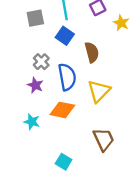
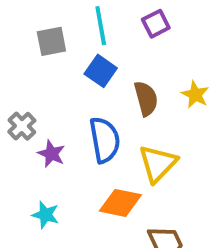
yellow star: (121, 23) -> (195, 95), moved
gray cross: (41, 62) -> (22, 126), moved
orange diamond: (62, 110) -> (120, 203), moved

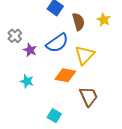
blue semicircle: (105, 140) -> (57, 43), turned 65

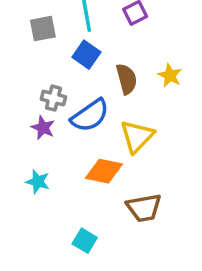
gray cross: (15, 36) -> (53, 98), moved, turned -32
brown trapezoid: (89, 96) -> (144, 208), turned 105

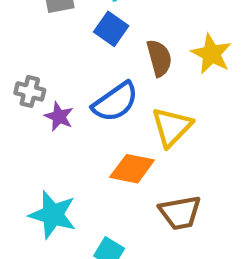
yellow star: (170, 75) -> (211, 54), size x1.4
gray cross: (53, 98) -> (30, 91), moved
cyan star: (38, 182) -> (53, 215), moved, size x1.6

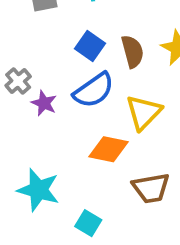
blue square: (111, 29) -> (90, 46), moved
gray cross: (30, 91) -> (18, 81), turned 35

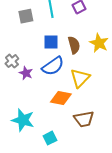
blue square: (90, 46) -> (51, 42), turned -35
cyan square: (88, 223) -> (50, 138), turned 32

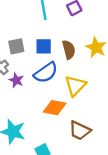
gray square: (26, 16) -> (16, 46), moved
brown trapezoid: (84, 119) -> (80, 131), turned 35

